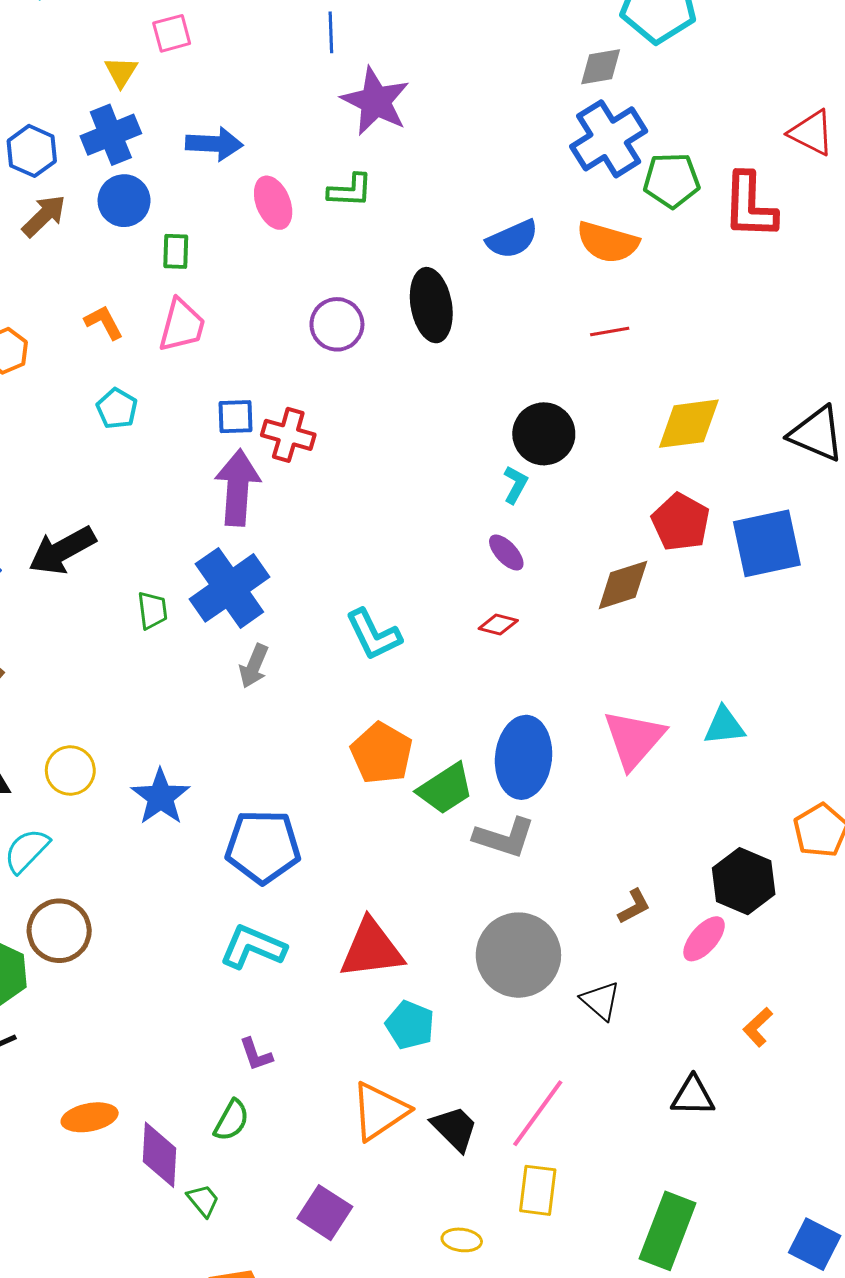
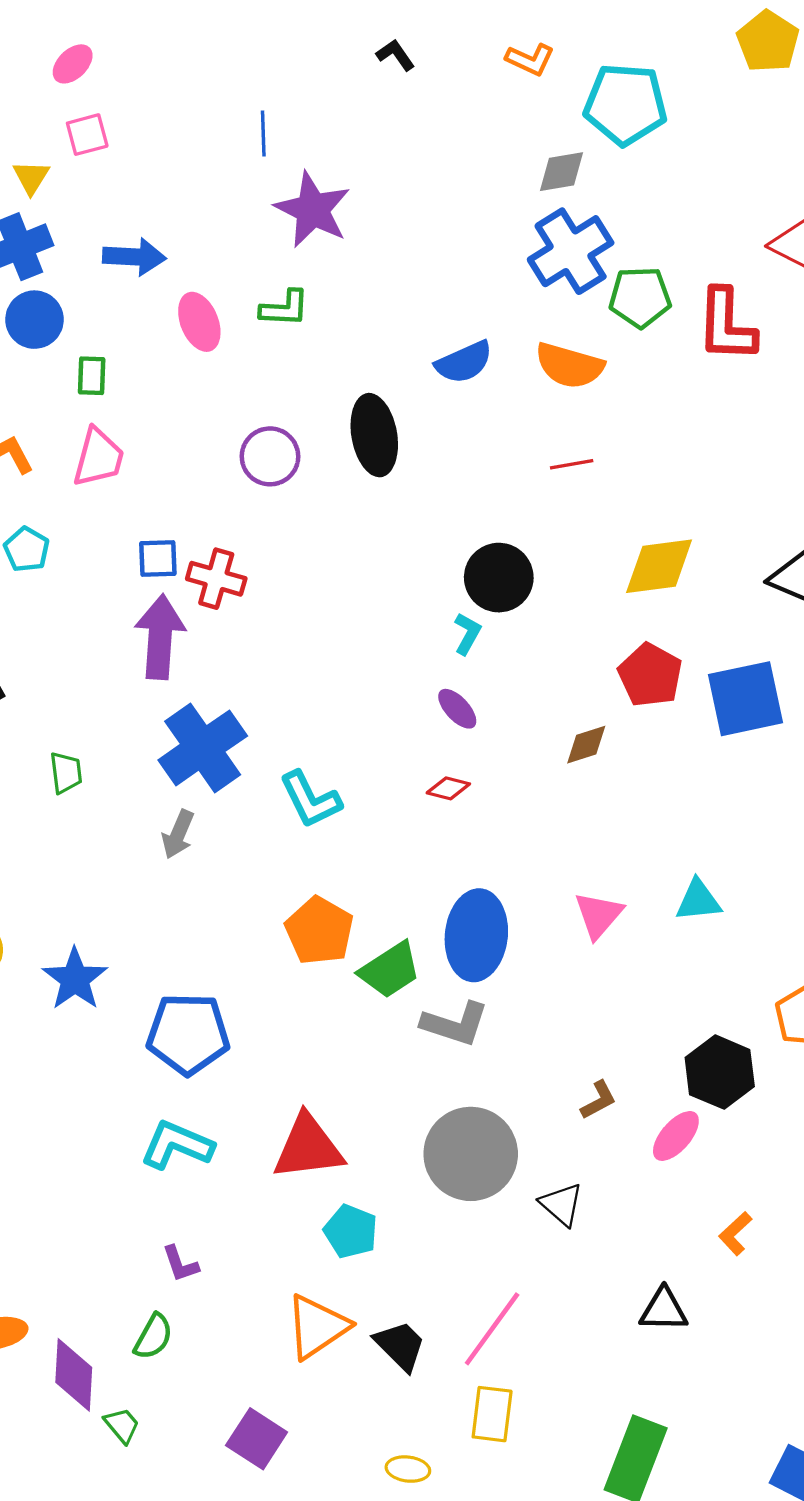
brown diamond: (623, 585) -> (586, 745), size x0.7
blue cross: (229, 588) -> (203, 748), moved
pink triangle: (634, 739) -> (599, 915), size x0.7

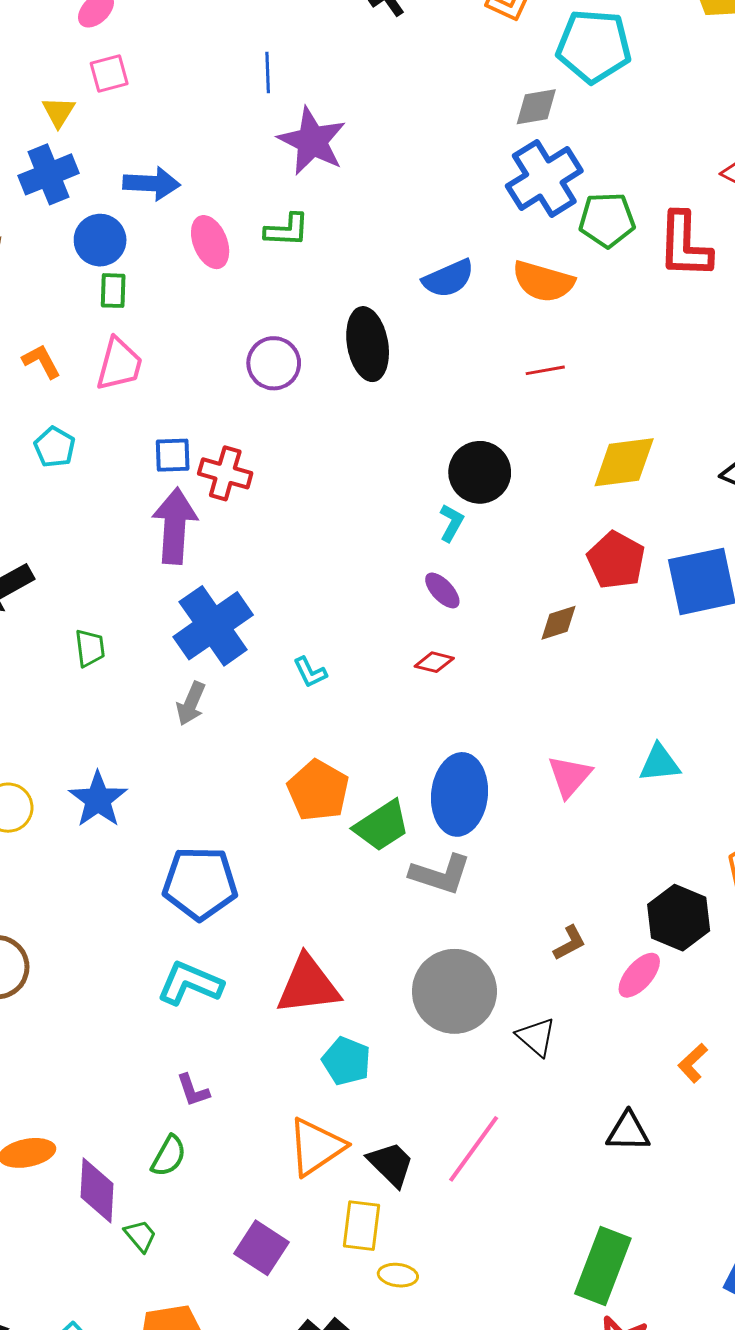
blue circle: (34, 320) -> (100, 240), moved
cyan L-shape: (310, 800) -> (310, 672), size x0.6
blue star: (75, 979) -> (98, 799), moved
yellow rectangle: (492, 1414) -> (362, 1226), moved

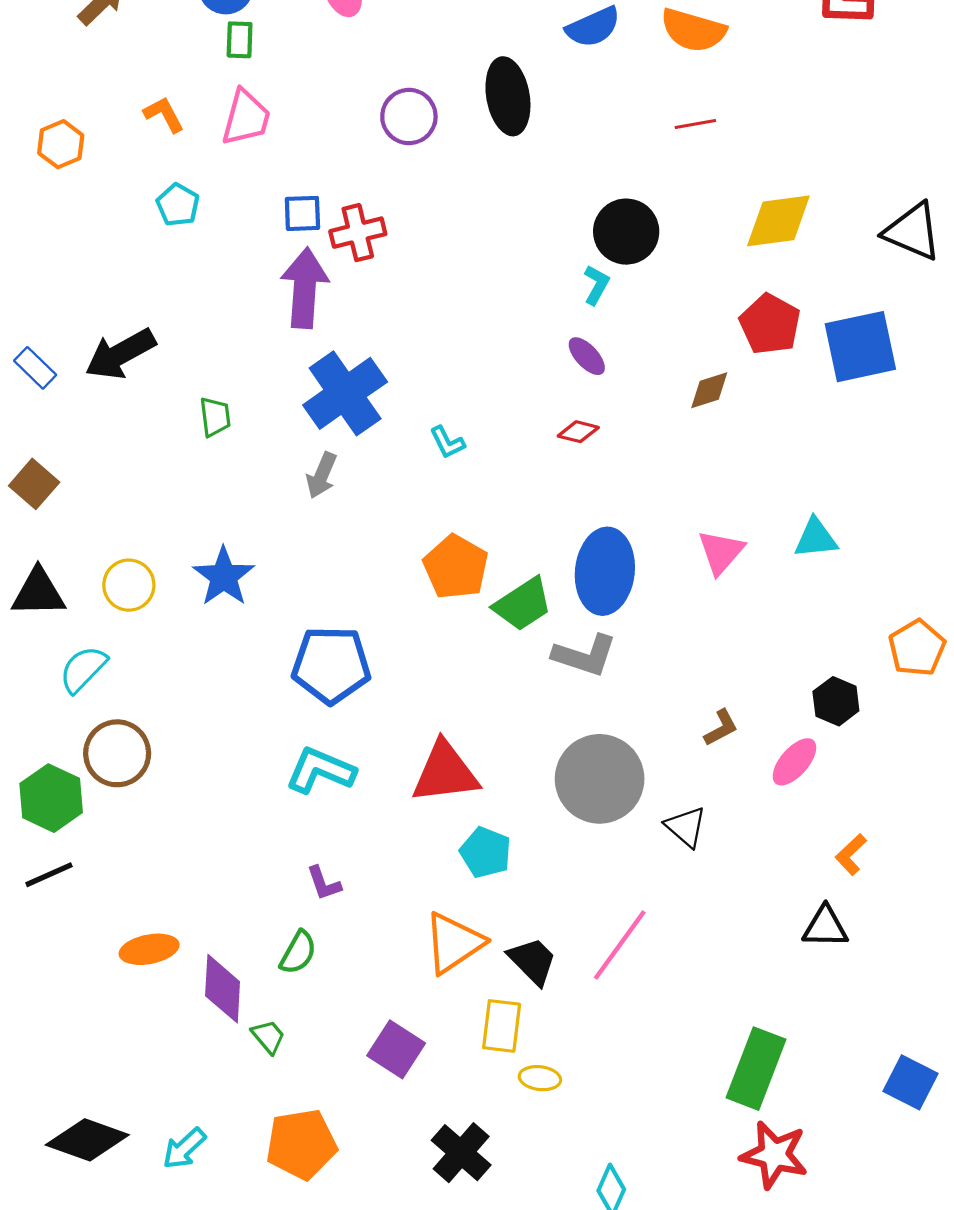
red cross: (225, 473) -> (358, 233), turned -30
black hexagon: (679, 918) -> (836, 701), size x0.7
black triangle: (628, 1132) -> (825, 927), moved

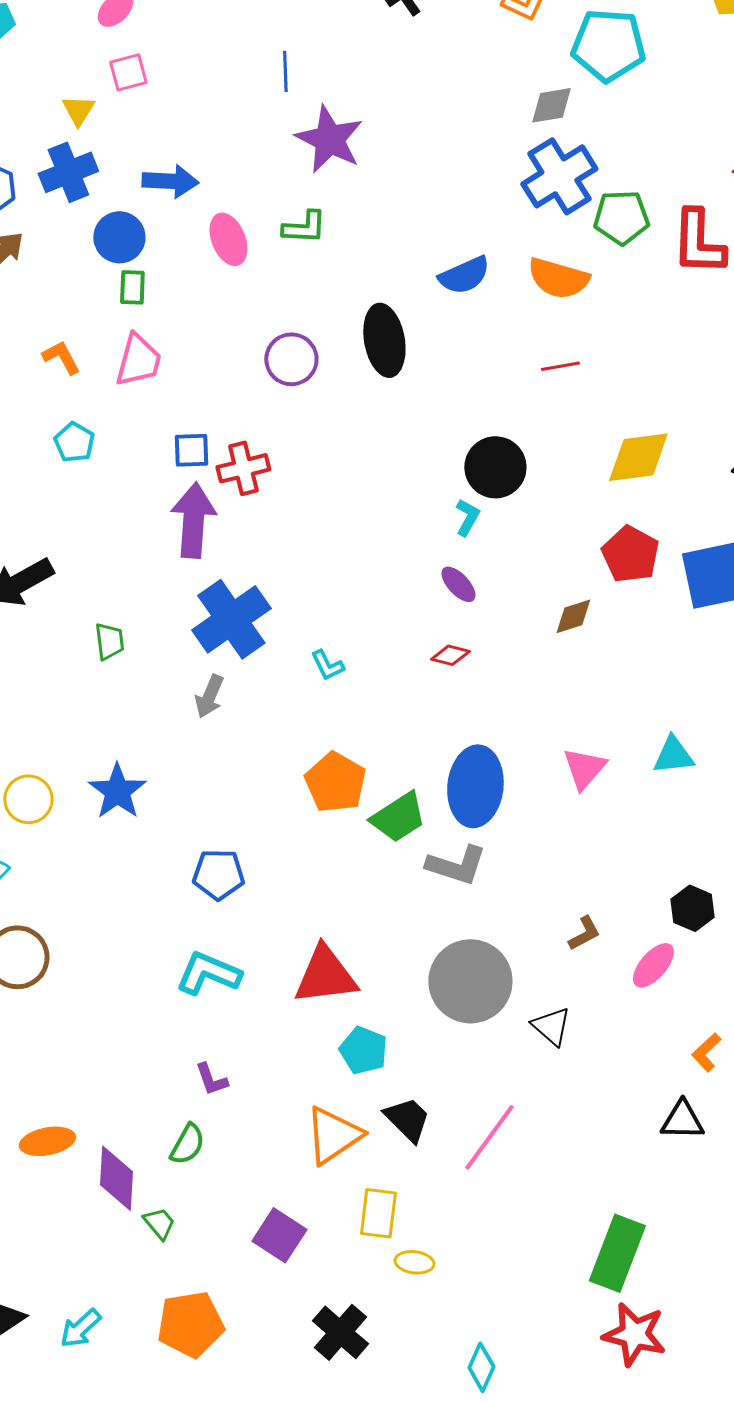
blue pentagon: (331, 665) -> (218, 874), size x0.7
black trapezoid: (532, 961) -> (407, 1119), moved

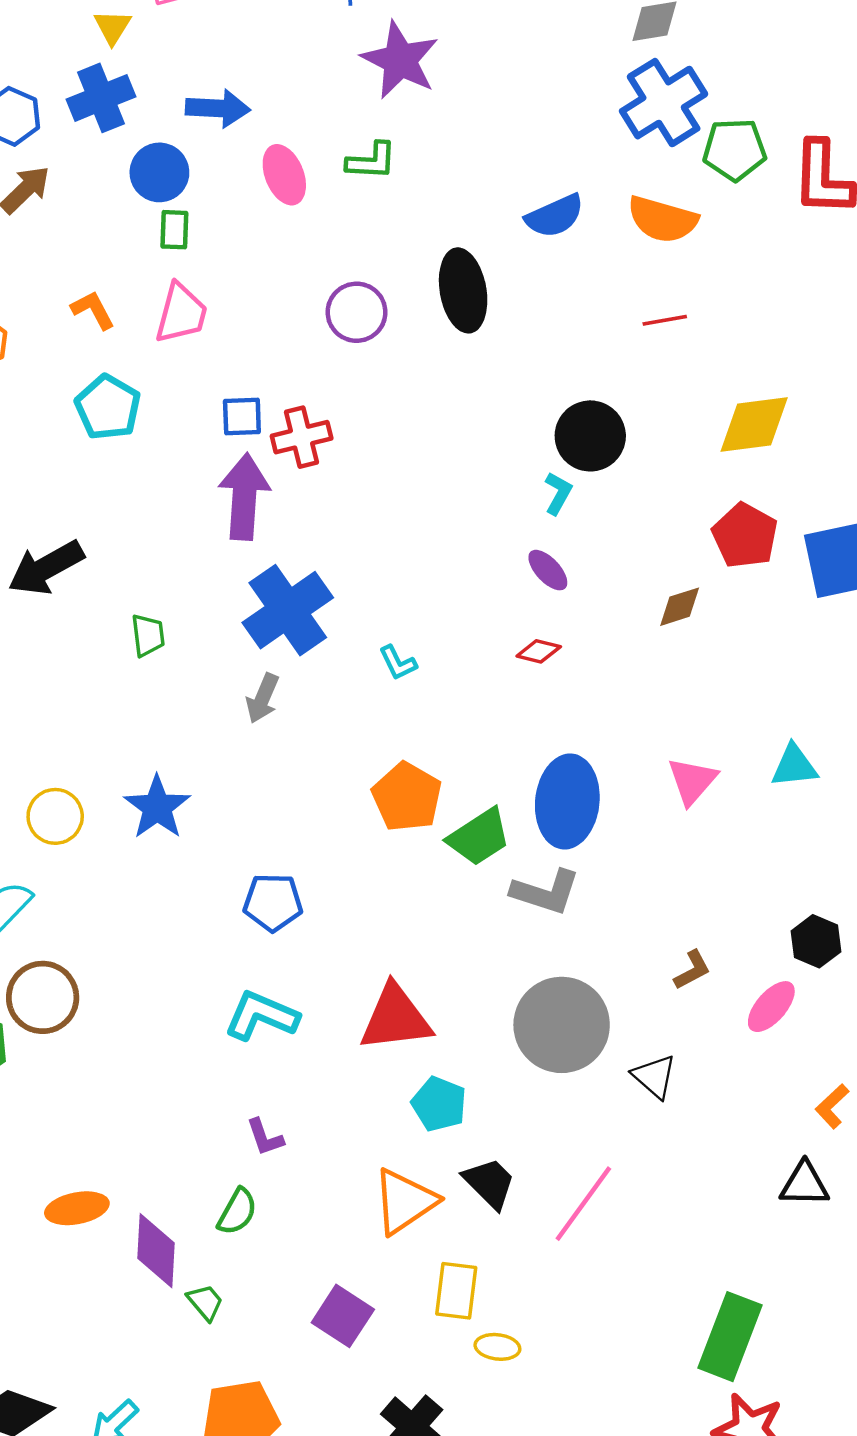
cyan pentagon: (74, 442) -> (108, 407), size x1.4

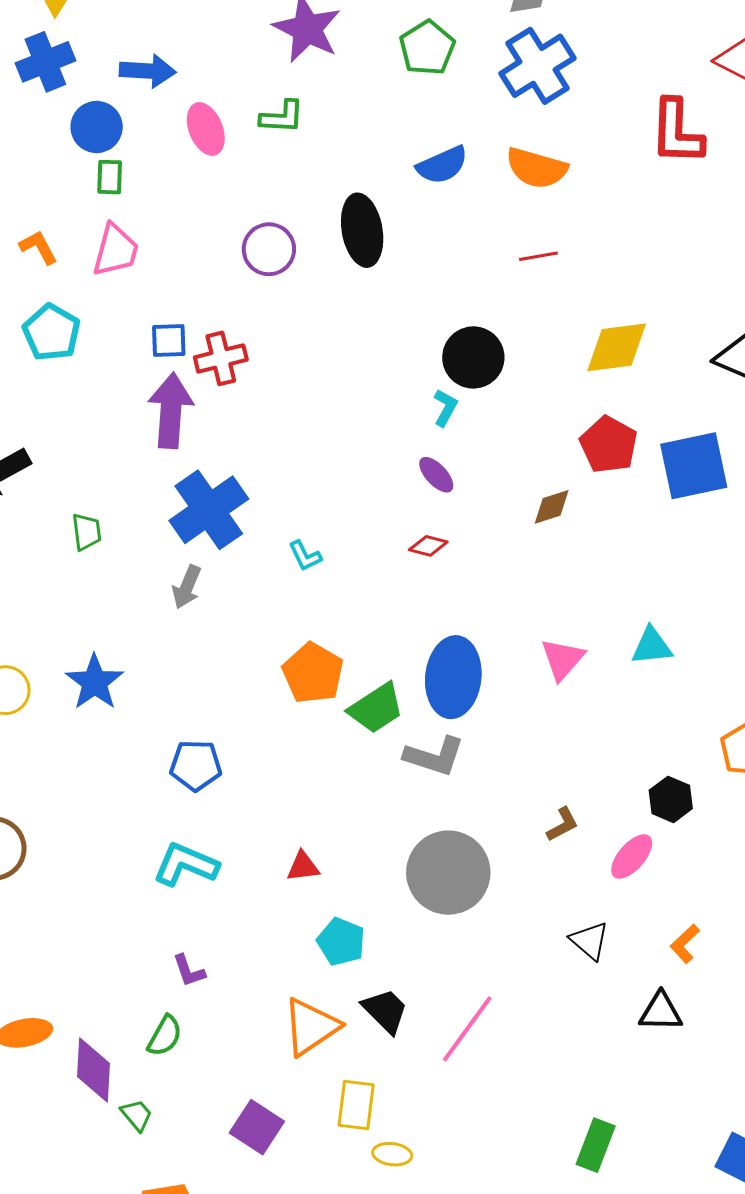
green pentagon: (735, 150) -> (427, 48), moved, turned -30
red triangle: (395, 1018) -> (303, 867), size x0.5
black triangle: (654, 1076) -> (590, 941), moved
green rectangle: (730, 1337) -> (596, 1145), size x0.7

